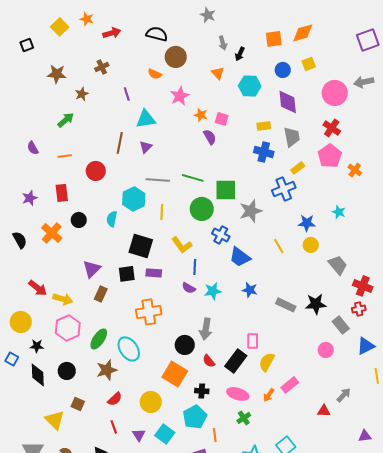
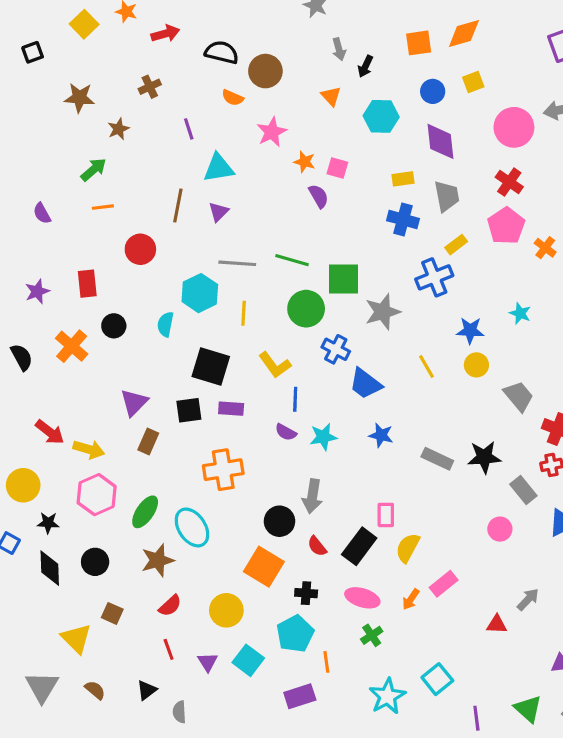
black semicircle: (157, 34) -> (222, 52), moved
orange line: (65, 156) -> (103, 207), moved

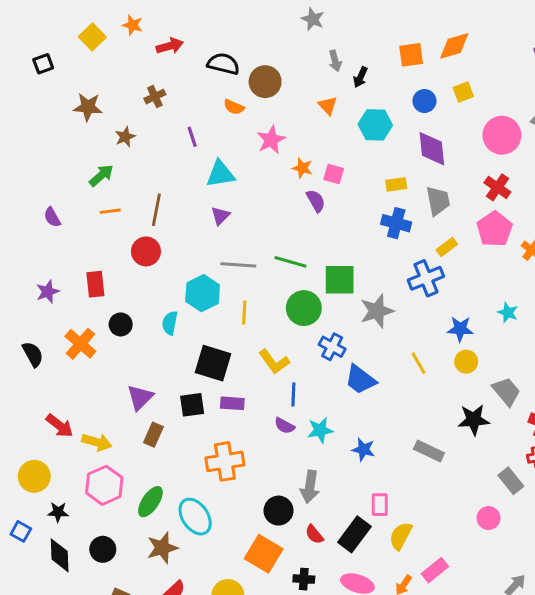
brown line: (178, 205) -> (156, 210), moved
blue star: (381, 435) -> (363, 450), moved
black star: (484, 457) -> (474, 420), moved

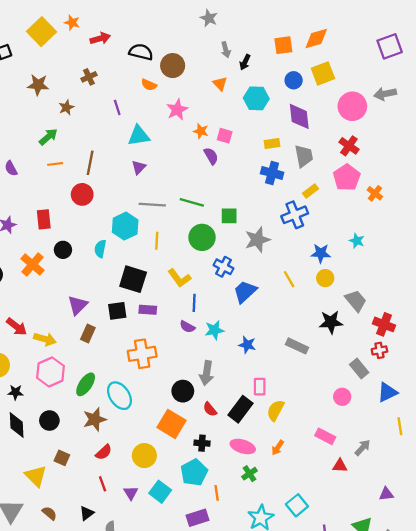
yellow square: (92, 37) -> (41, 32), size x1.4
yellow square: (463, 92) -> (323, 73), size x1.5
green square: (340, 280) -> (229, 216), size x0.7
blue trapezoid: (360, 380) -> (245, 292), turned 100
pink rectangle: (435, 570) -> (325, 436), moved, turned 66

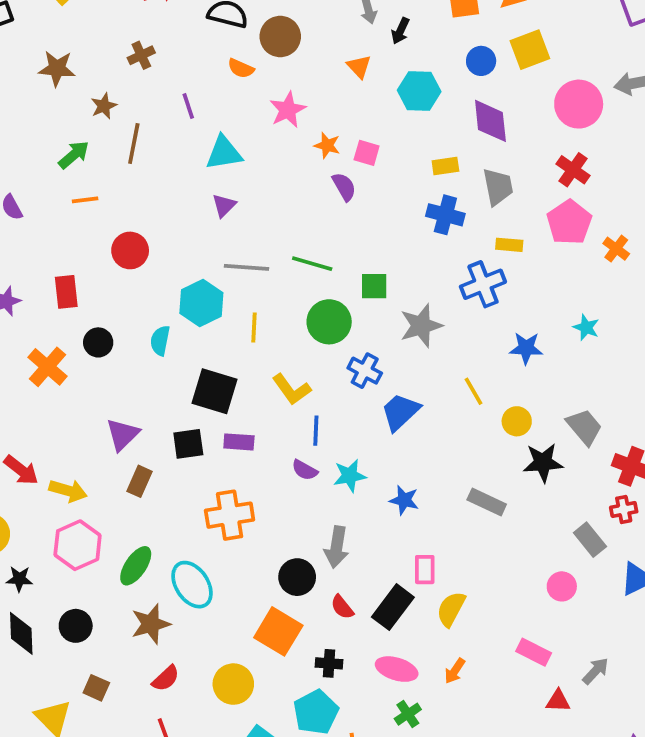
brown line: (90, 163) -> (134, 143), moved
yellow rectangle: (311, 191) -> (509, 245), turned 42
yellow circle: (325, 278) -> (517, 421), moved

